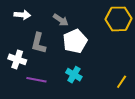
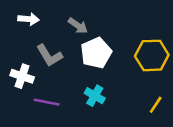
yellow hexagon: (119, 19) -> (152, 55), moved
gray L-shape: (38, 43) -> (49, 55), turned -45

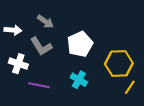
white arrow: (29, 19) -> (13, 30), moved
gray arrow: (78, 26) -> (45, 21), moved
yellow hexagon: (152, 55) -> (119, 64), moved

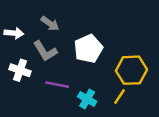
cyan cross: (79, 80) -> (87, 99), moved
purple line: (39, 85) -> (57, 85), moved
yellow line: (130, 87) -> (119, 97), moved

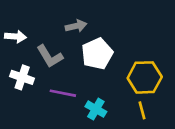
gray arrow: (50, 23) -> (76, 26), moved, turned -48
yellow line: (119, 97) -> (142, 110), moved, turned -49

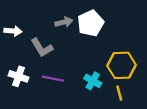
white pentagon: (97, 54) -> (91, 23), moved
white cross: (22, 77) -> (19, 76), moved
cyan cross: (96, 109) -> (93, 81), moved

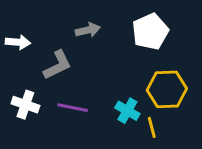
white pentagon: (91, 23) -> (150, 32), moved
gray L-shape: (42, 48) -> (57, 65), turned -85
yellow line: (119, 93) -> (152, 127), moved

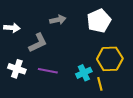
cyan cross: (127, 111) -> (84, 73), turned 35

